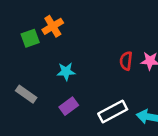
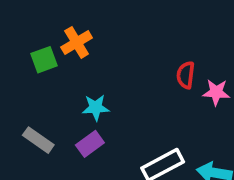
red semicircle: (126, 61) -> (186, 75), moved
purple rectangle: (69, 106) -> (90, 144), moved

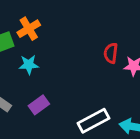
cyan star: (96, 108) -> (29, 65), moved

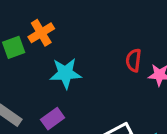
cyan star: (29, 65) -> (66, 73), moved, size x1.4

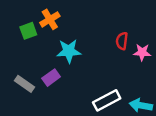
purple rectangle: (53, 119) -> (51, 78), moved

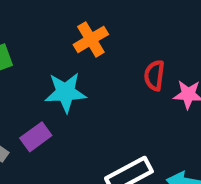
orange cross: (50, 19) -> (91, 39), moved

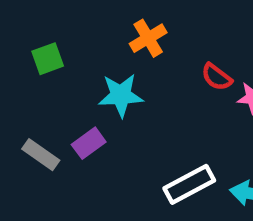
red semicircle: (154, 75) -> (217, 77), turned -60

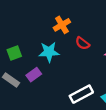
green square: (48, 59) -> (14, 53), moved
red semicircle: (217, 77) -> (82, 43), moved

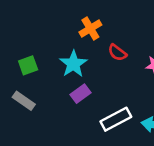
cyan star: (49, 52) -> (73, 64), turned -30
purple rectangle: (34, 75) -> (80, 94), moved

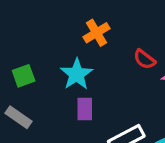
red semicircle: (117, 53) -> (144, 59), moved
purple rectangle: (80, 94) -> (85, 109), turned -54

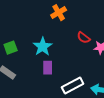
orange cross: (96, 33) -> (59, 13), moved

